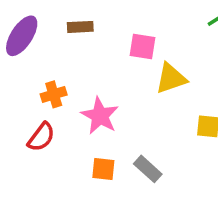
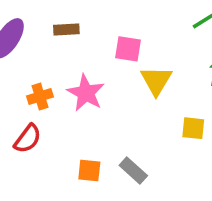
yellow triangle: (171, 78) -> (156, 81), turned -40
pink star: (100, 116) -> (86, 93), moved

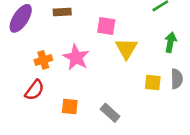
orange square: (89, 170) -> (70, 106), moved

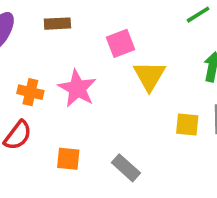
pink square: (106, 26) -> (121, 43), turned -30
orange cross: (43, 60) -> (30, 92), turned 30

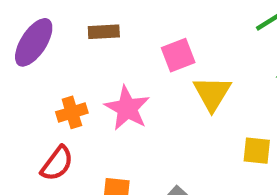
orange cross: (30, 92) -> (72, 112), turned -30

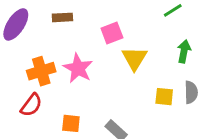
orange cross: (72, 112) -> (41, 71), size x1.4

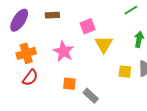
orange cross: (41, 71) -> (26, 53), moved
orange square: (71, 123) -> (69, 84), moved

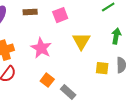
pink square: (88, 26) -> (60, 15), moved
orange square: (69, 84) -> (47, 80), turned 32

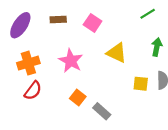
pink square: (60, 15) -> (93, 23), turned -35
yellow triangle: (81, 41) -> (117, 53), turned -36

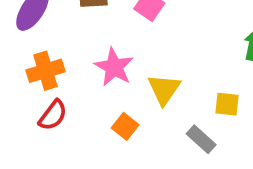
yellow triangle: (117, 53) -> (164, 89), moved, turned 40
gray rectangle: (102, 111) -> (201, 139), moved

